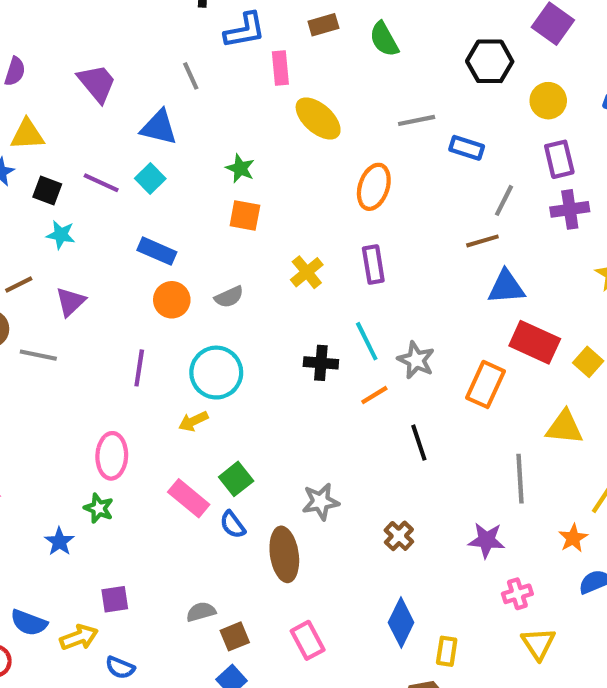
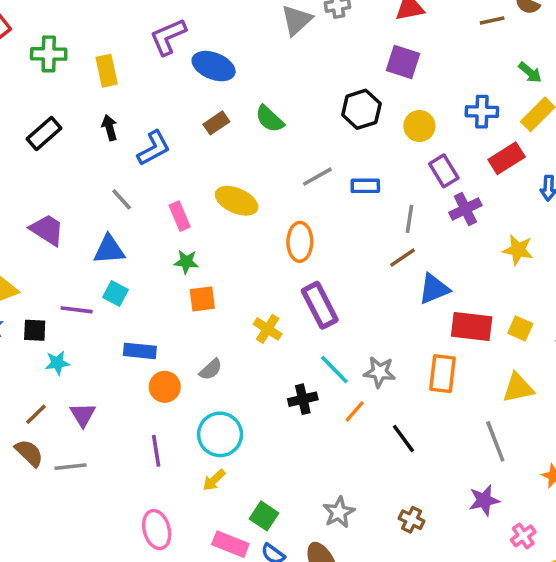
pink rectangle: (280, 68) -> (180, 216), moved
purple rectangle: (373, 265) -> (320, 305), size x1.4

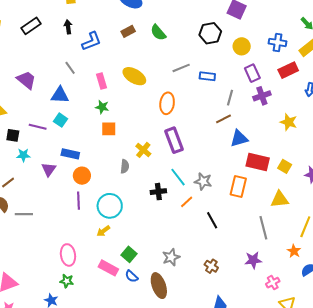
gray semicircle: (211, 369) -> (125, 166), moved, turned -48
purple triangle: (83, 415) -> (49, 169), moved
purple line: (156, 451) -> (79, 201), moved

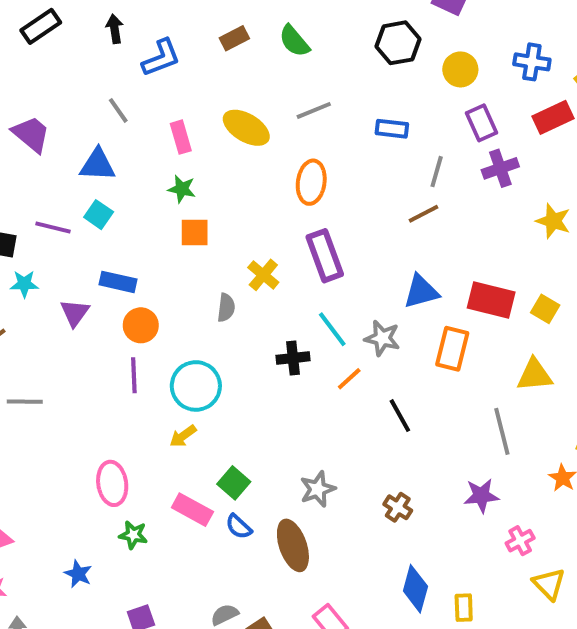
gray line: (181, 68) -> (314, 110), moved
blue triangle: (239, 138) -> (421, 292), moved
green star: (67, 281) -> (133, 535), moved

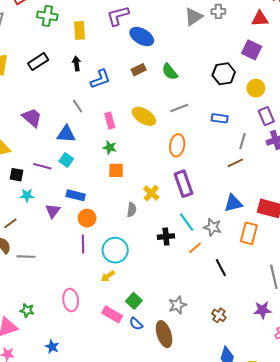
green star: (133, 535) -> (27, 310), moved

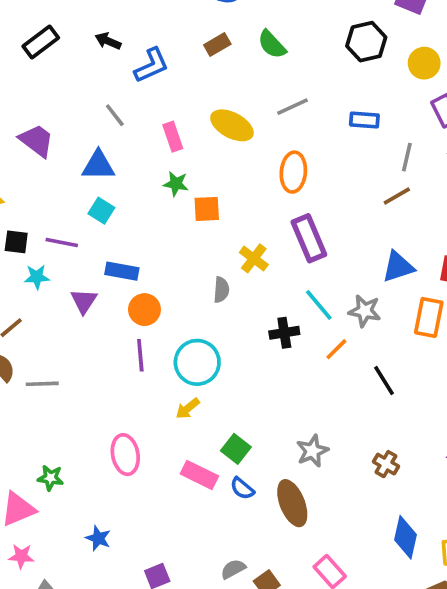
black arrow: (76, 64) -> (108, 41), turned -56
purple line: (42, 166) -> (62, 242), moved
orange square: (116, 170) -> (207, 209), moved

